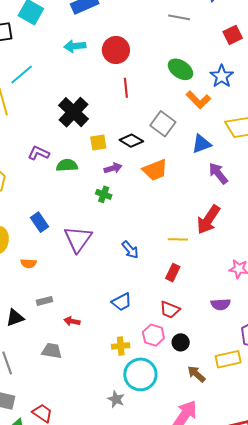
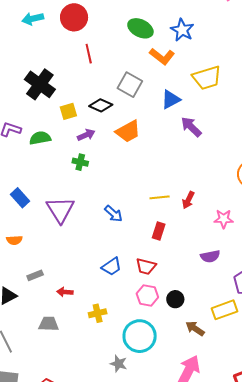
red arrow: (208, 220) -> (188, 200), moved, size x0.6
red trapezoid: (170, 310) -> (146, 266), moved
yellow cross: (121, 346) -> (98, 313), moved

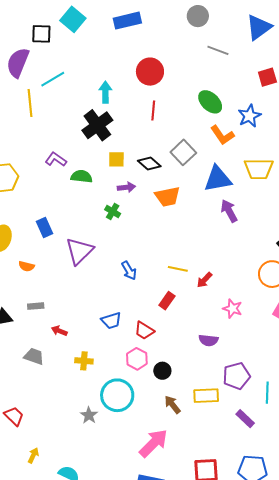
cyan arrow: (33, 19) -> (105, 92), moved, turned 85
blue triangle: (171, 100) -> (218, 179), size x1.4

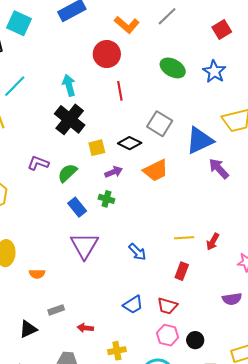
gray line: (218, 50) -> (167, 16), turned -50
orange L-shape: (222, 135) -> (127, 25), moved
green semicircle: (82, 176) -> (67, 173), turned -35
blue rectangle: (44, 227) -> (77, 207), moved

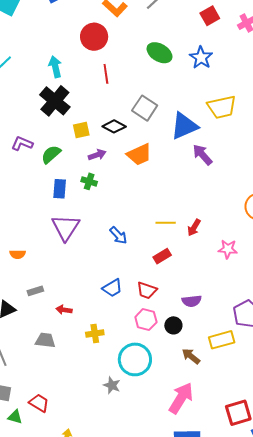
blue rectangle: (77, 207) -> (60, 189), turned 42
red rectangle: (182, 271) -> (162, 256), turned 36
purple semicircle: (232, 299) -> (192, 301), moved

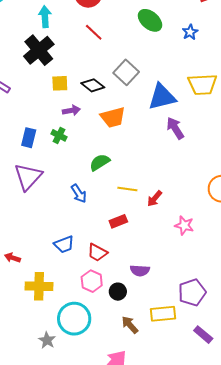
blue star: (201, 58) -> (190, 32), size x0.7
red line: (106, 74) -> (94, 32), turned -48
green semicircle: (51, 154) -> (100, 162), moved
yellow cross: (95, 333) -> (39, 286), size x1.5

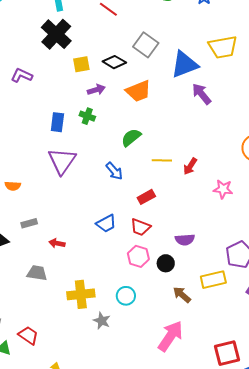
red rectangle: (118, 221) -> (146, 197), moved
yellow cross: (39, 286) -> (81, 294), moved
cyan circle: (74, 319) -> (126, 296), size x0.6

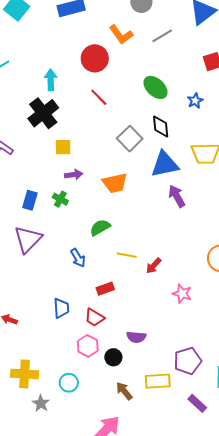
black diamond: (114, 62) -> (161, 126), moved, turned 45
blue trapezoid: (106, 223) -> (61, 308), turned -75

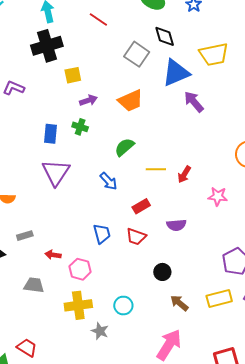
black cross: (43, 113) -> (47, 46), turned 32
purple semicircle: (136, 337) -> (176, 225), moved
pink hexagon: (88, 346) -> (80, 269), moved
yellow rectangle: (158, 381) -> (219, 298), moved

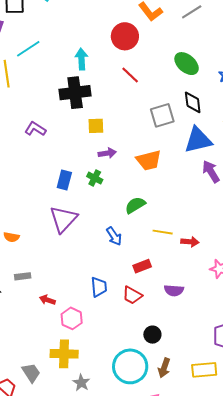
gray square: (137, 54) -> (162, 115), turned 30
red arrow: (184, 174) -> (190, 242), turned -126
gray trapezoid: (34, 285) -> (31, 373), moved, turned 40
brown arrow: (179, 303) -> (164, 368), turned -120
cyan circle: (123, 306) -> (130, 366), moved, size x1.8

